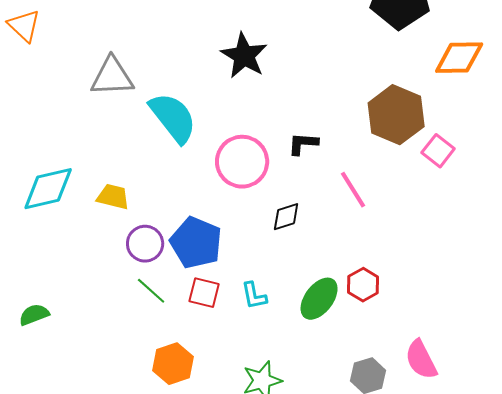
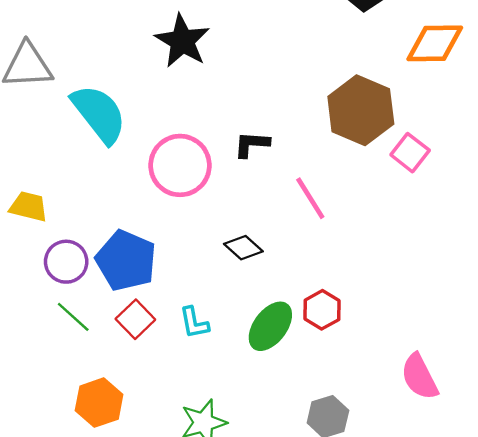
black diamond: (286, 217) -> (243, 248), moved, turned 60
red square: (204, 293) -> (135, 319), turned 32
pink semicircle: (421, 360) -> (419, 377), moved

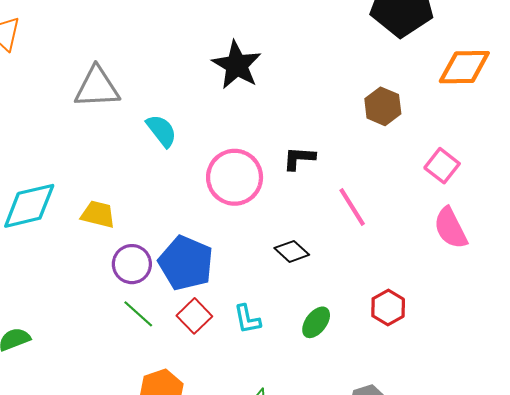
brown hexagon: (361, 110) -> (383, 106), moved, size x0.6
cyan semicircle: (99, 114) -> (162, 131), size x0.6
red hexagon: (322, 310) -> (388, 307), moved
green ellipse: (270, 326) -> (316, 322), size x0.7
pink semicircle: (419, 377) -> (451, 228), moved

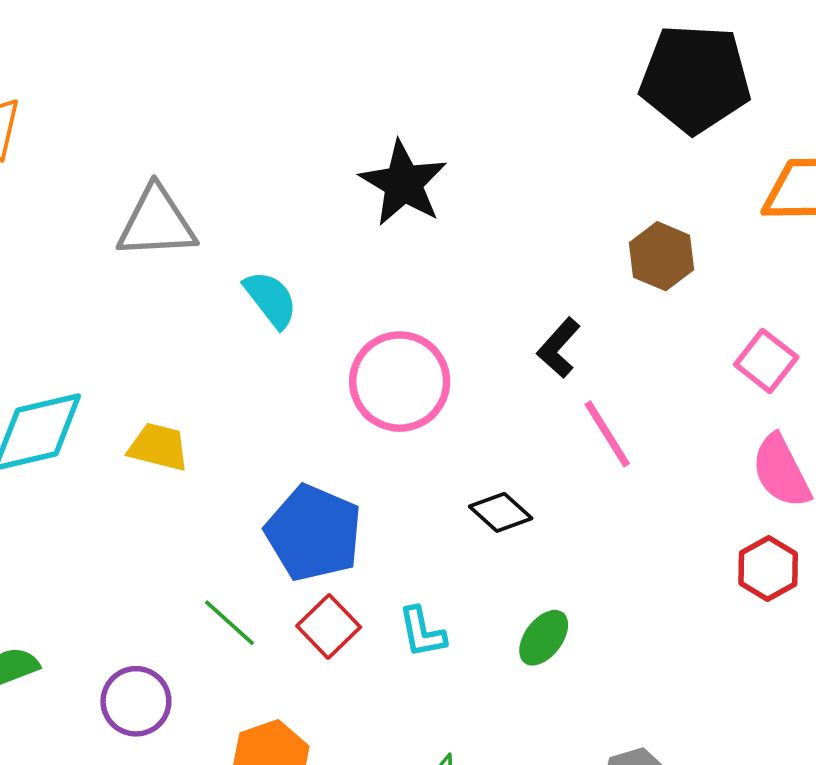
black L-shape: (299, 158) -> (559, 348), moved, turned -52
purple circle: (132, 264) -> (136, 701), moved
red hexagon: (388, 307) -> (768, 569), moved

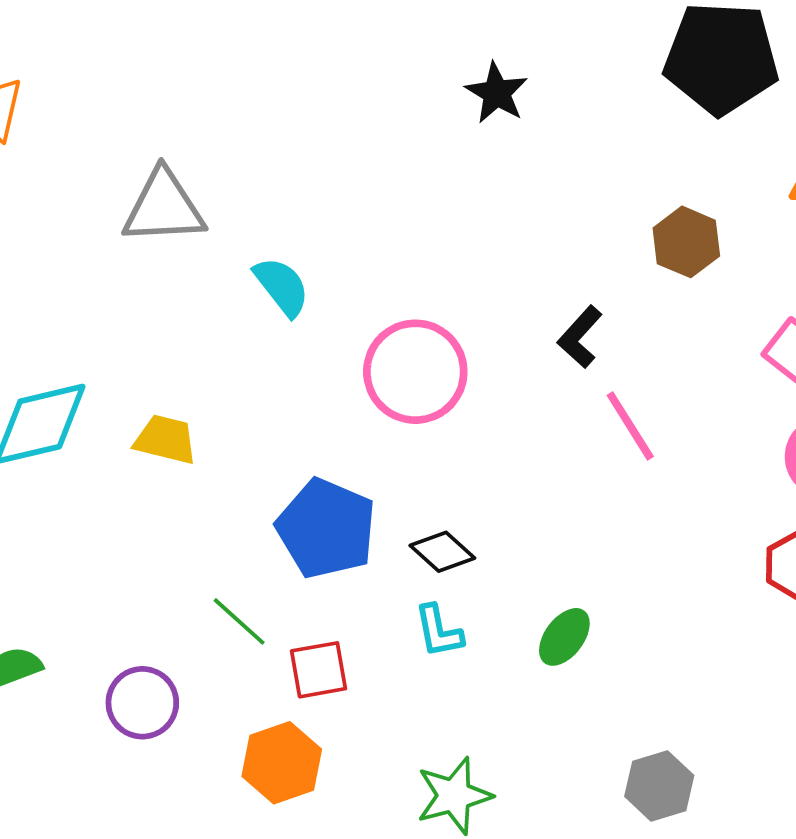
black star: (403, 183) -> (497, 93), moved, size x0.7
black diamond: (501, 512) -> (442, 552), moved
red square: (329, 626) -> (319, 670), moved, turned 34

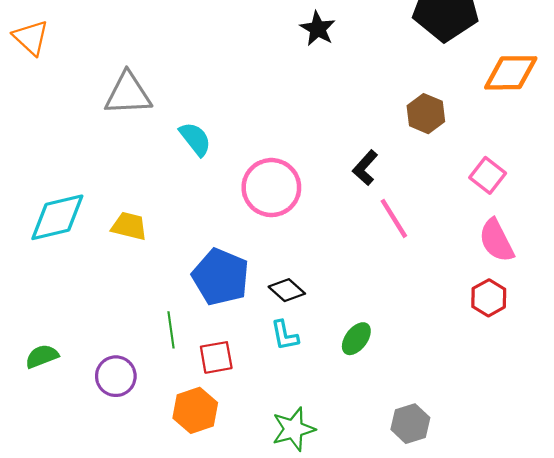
green line: (239, 621) -> (171, 330), turned 40

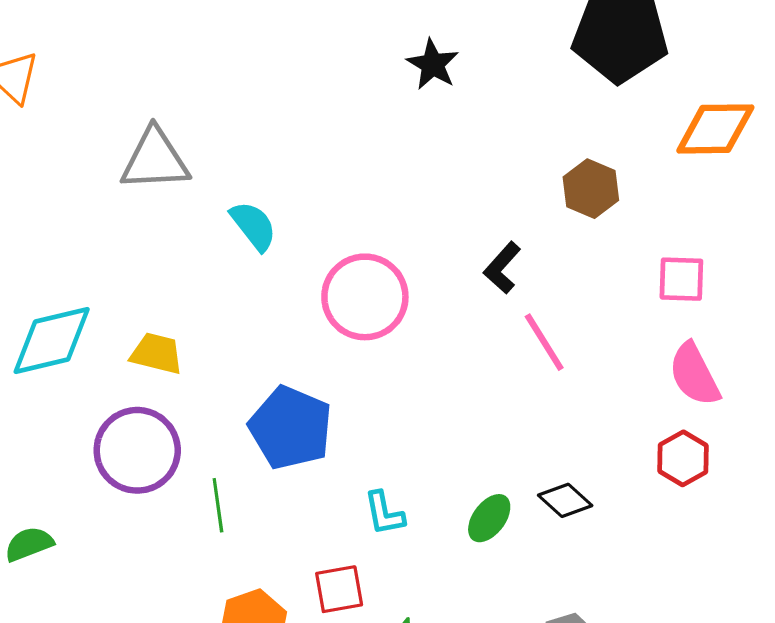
pink square: (488, 175) -> (681, 279), turned -36
black diamond: (287, 290) -> (565, 500), moved
red square: (216, 357) -> (339, 589), moved
purple circle: (116, 376) -> (137, 450), moved, size x1.4

